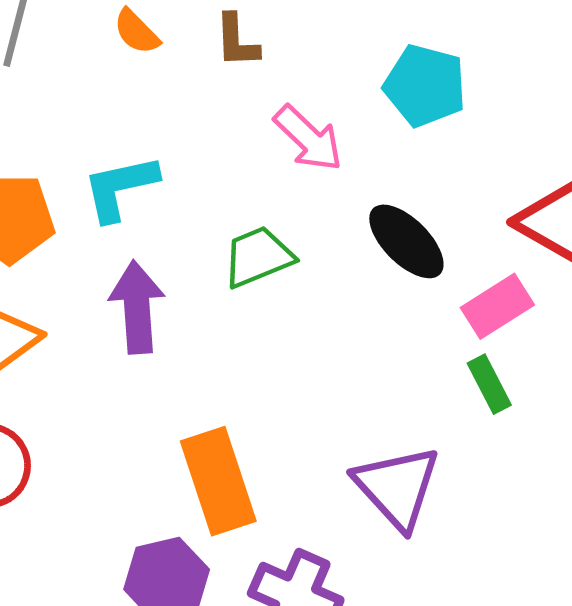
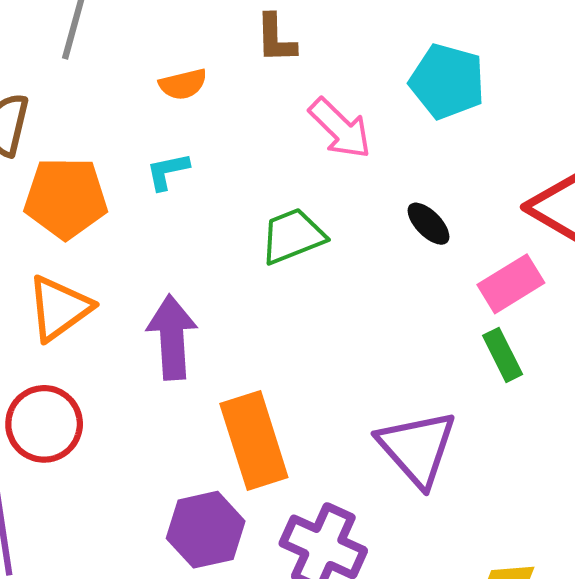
orange semicircle: (136, 32) -> (183, 84), moved, turned -60
cyan L-shape: (120, 188) -> (168, 171), size x0.6
black ellipse: (406, 241) -> (428, 224), size x0.6
purple arrow: (137, 307) -> (172, 337), moved

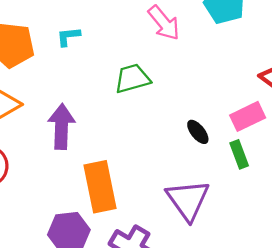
black ellipse: (428, 224) -> (198, 132), moved

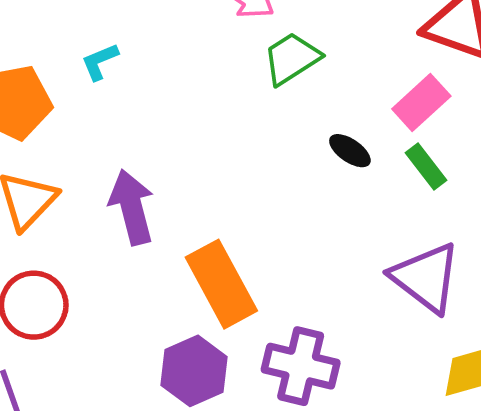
green trapezoid: (132, 78) -> (292, 58), moved
purple triangle: (188, 200) -> (426, 278), moved

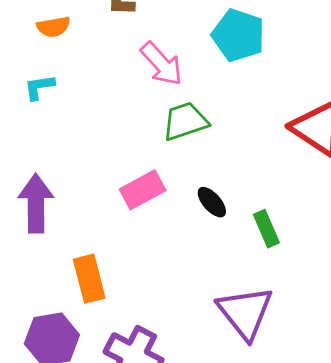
pink rectangle: (421, 102) -> (143, 190), moved
orange rectangle: (221, 284) -> (89, 279), size x0.7

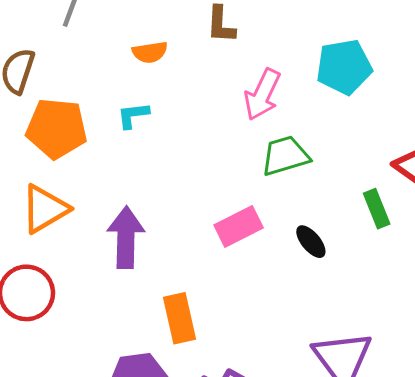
cyan pentagon: (238, 35) -> (344, 67), turned -30
pink arrow: (162, 64) -> (262, 95), turned 66
green rectangle: (266, 229) -> (377, 209), moved

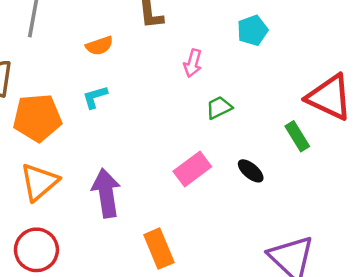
cyan pentagon: (344, 67) -> (252, 30), size x0.7
pink arrow: (262, 95) -> (193, 63), size x0.7
green trapezoid: (285, 156) -> (219, 108), size x0.7

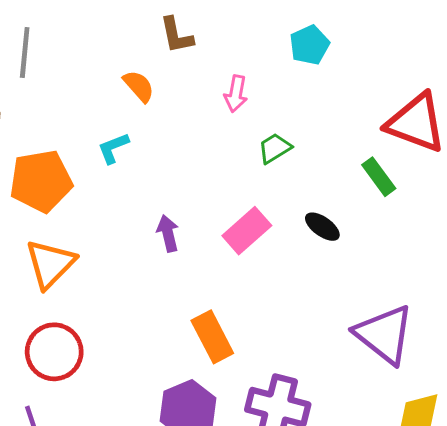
orange semicircle: (99, 46) -> (139, 86), moved, turned -108
purple arrow: (106, 193) -> (168, 233), moved, size x0.6

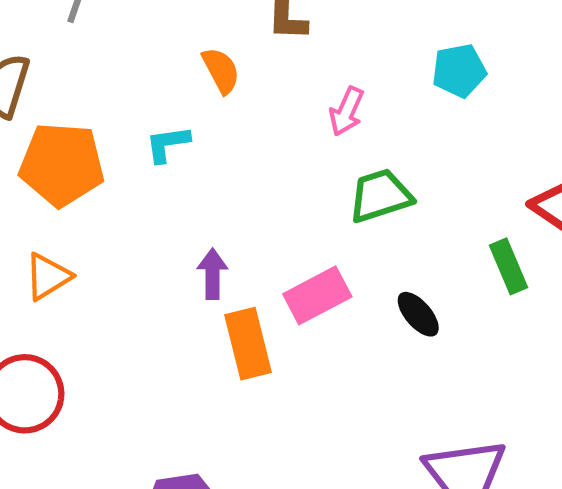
green trapezoid: (275, 148) -> (380, 196), size x1.4
orange triangle: (50, 264) -> (48, 277), size x0.7
orange rectangle: (212, 337) -> (248, 344), moved

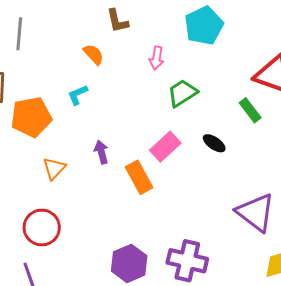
cyan pentagon: (459, 71) -> (204, 26), size x1.5
purple arrow: (212, 274) -> (101, 152), moved
orange triangle: (48, 277) -> (54, 168), moved

